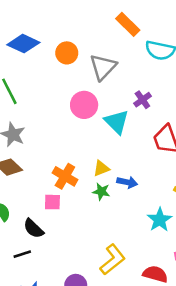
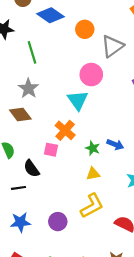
cyan triangle: (117, 122) -> (78, 100), moved
yellow triangle: (101, 168) -> (93, 174), moved

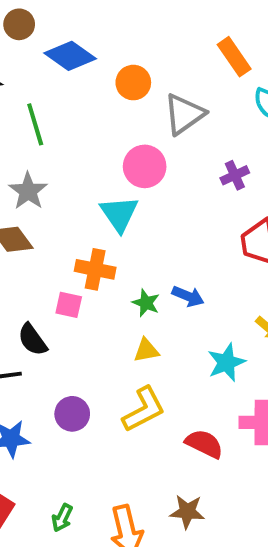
orange cross: (65, 130) -> (95, 269), turned -30
purple circle: (58, 222) -> (72, 414), moved

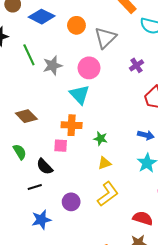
gray star: (28, 191) -> (53, 65), moved, turned 30
blue arrow: (188, 296) -> (146, 135), moved
red semicircle: (204, 444) -> (143, 218), moved

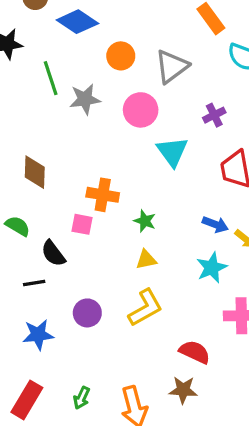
orange circle: (76, 25) -> (121, 56), moved
cyan triangle: (80, 95) -> (172, 152), moved
brown diamond: (26, 116) -> (35, 172), turned 40
green semicircle: (20, 152) -> (18, 226), turned -35

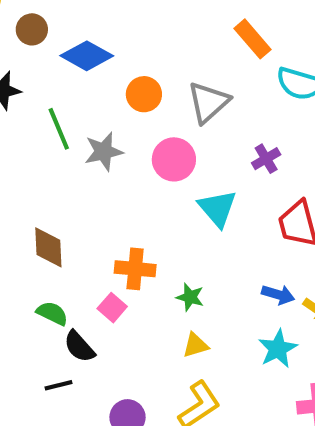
pink square: (82, 224) -> (112, 308), turned 35
green semicircle: (18, 226) -> (52, 313), moved

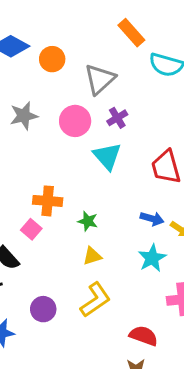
orange circle: (144, 94) -> (52, 59), moved
purple cross: (266, 159) -> (117, 118), moved

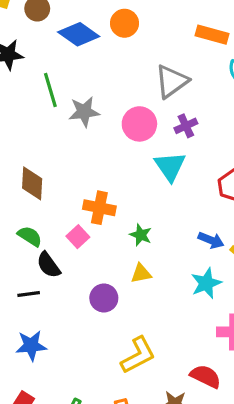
orange rectangle: (131, 33) -> (212, 35), turned -40
orange circle: (52, 59) -> (124, 23), moved
yellow L-shape: (95, 300) -> (138, 355), moved
purple circle: (43, 309) -> (104, 298), moved
red semicircle: (144, 336) -> (206, 376), moved

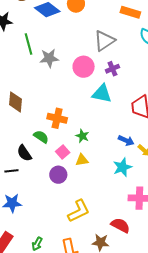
cyan triangle: (170, 166) -> (102, 94), turned -45
green semicircle: (30, 236) -> (41, 137), moved
pink square: (78, 237) -> (63, 152), moved

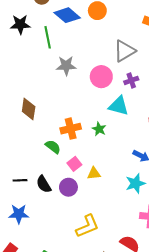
green line: (29, 44) -> (48, 37), moved
orange cross: (57, 118) -> (71, 129), turned -30
green star: (82, 136) -> (99, 129), moved
black semicircle: (24, 153) -> (44, 184), moved

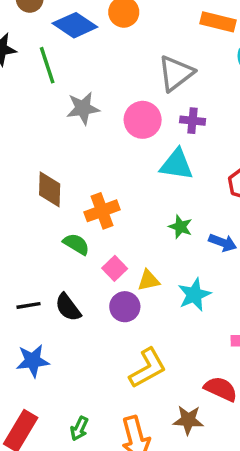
purple cross: (131, 80) -> (193, 121), turned 32
brown diamond: (29, 109) -> (50, 189), moved
green star: (99, 129) -> (180, 227), moved
cyan star: (135, 183) -> (194, 295), moved
purple circle: (68, 187) -> (125, 307), moved

